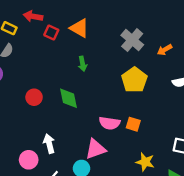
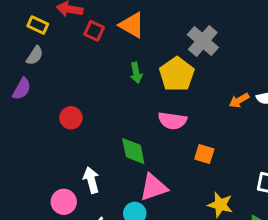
orange arrow: (165, 50) -> (239, 100), moved
yellow pentagon: (134, 80) -> (177, 74), moved
green diamond: (69, 98) -> (133, 151), moved
pink semicircle: (110, 123) -> (172, 121), moved

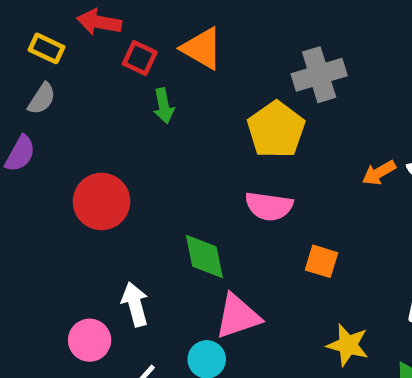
gray cross: (203, 41) -> (319, 75), turned 32
green arrow: (136, 73) -> (164, 106), moved
red circle: (71, 118) -> (101, 201), size x1.5

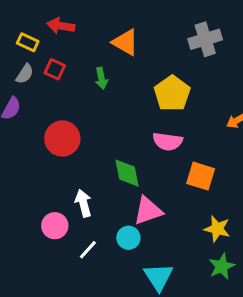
red square: (140, 58) -> (55, 69), moved
gray cross: (319, 75) -> (205, 39), moved
orange square: (322, 261) -> (201, 176), size x1.4

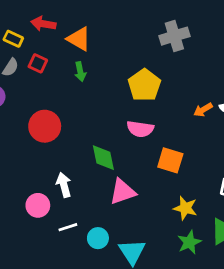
orange triangle: (125, 42) -> (79, 39), moved
cyan circle: (128, 238) -> (98, 238), moved
white line: (88, 250) -> (68, 227), turned 30

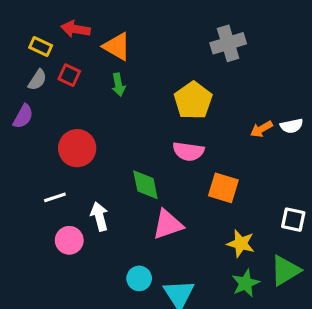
white line: (68, 227) -> (55, 197), moved

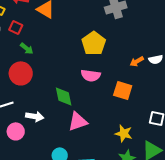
green arrow: (118, 85) -> (27, 48), moved, turned -40
orange square: (223, 188) -> (123, 90), moved
white arrow: (99, 216) -> (35, 116), turned 114

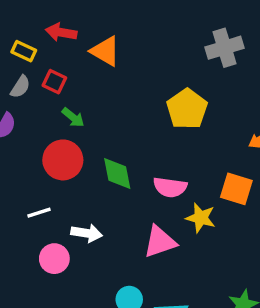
pink semicircle: (91, 75) -> (170, 187), moved
green diamond: (64, 96) -> (117, 174), moved
yellow star: (124, 133) -> (201, 218), moved

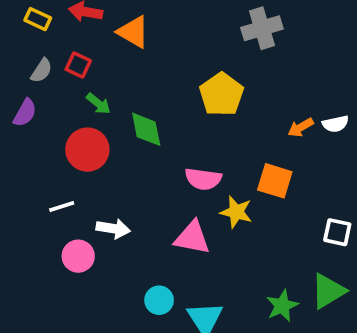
yellow rectangle: (24, 51) -> (38, 19), moved
green diamond: (117, 174) -> (146, 129), moved
pink triangle: (160, 242) -> (192, 238), turned 30

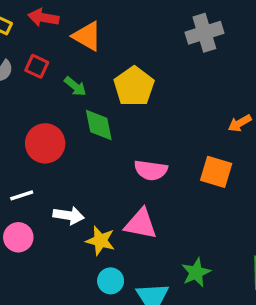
yellow pentagon: (222, 94) -> (134, 86), moved
green arrow: (98, 104) -> (75, 86), moved
yellow star: (236, 212) -> (100, 241), moved
pink circle: (78, 256) -> (18, 237), moved
green star: (282, 306) -> (196, 272), moved

